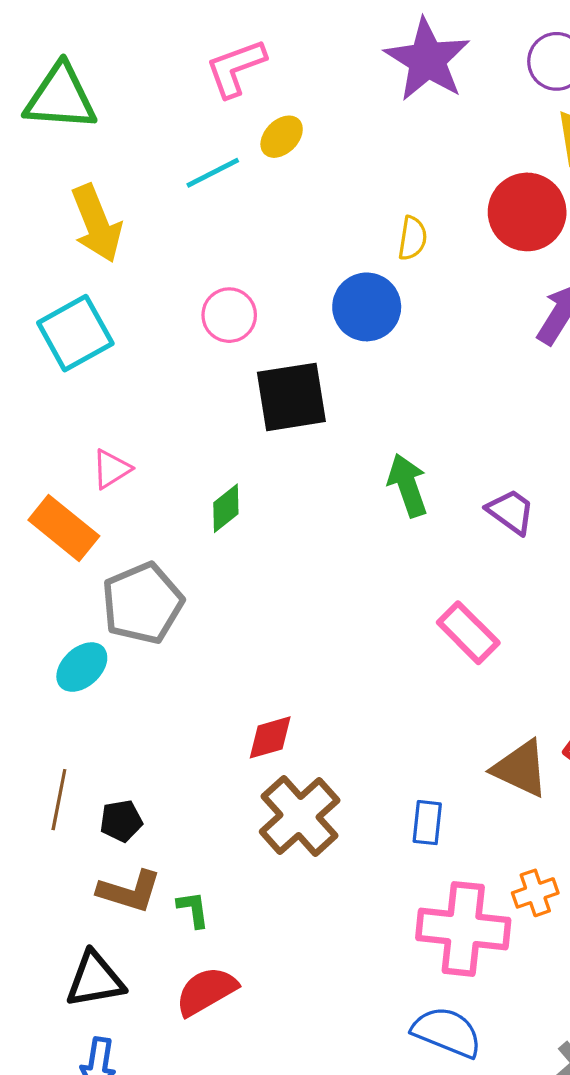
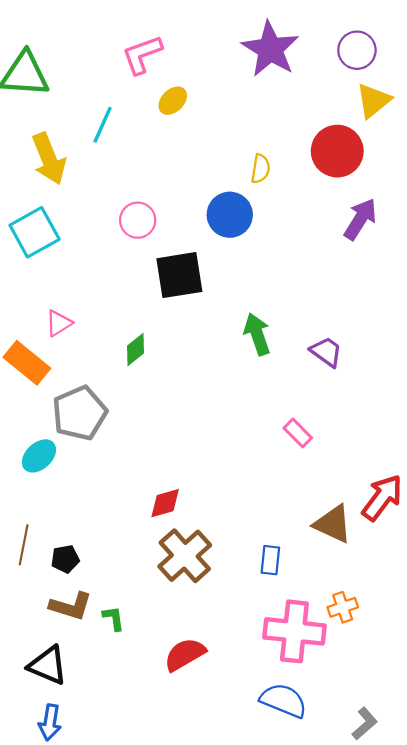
cyan line: (213, 173) -> (103, 125), moved, turned -39
pink rectangle: (468, 633) -> (298, 433), size x0.7
black triangle: (95, 980) -> (48, 665), turned 33
red semicircle: (206, 991) -> (185, 654), moved

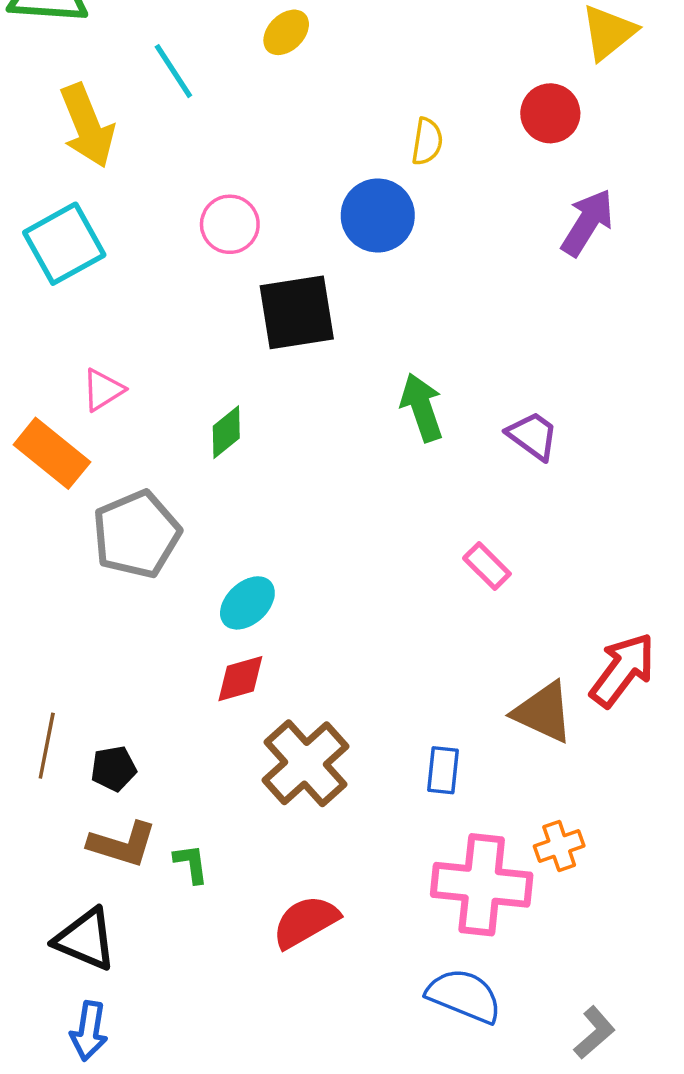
cyan line: (103, 125) -> (173, 71), turned -57
red circle: (337, 151) -> (550, 113), size x0.7
cyan ellipse: (39, 456) -> (247, 603), moved
red diamond: (165, 503) -> (240, 679), moved

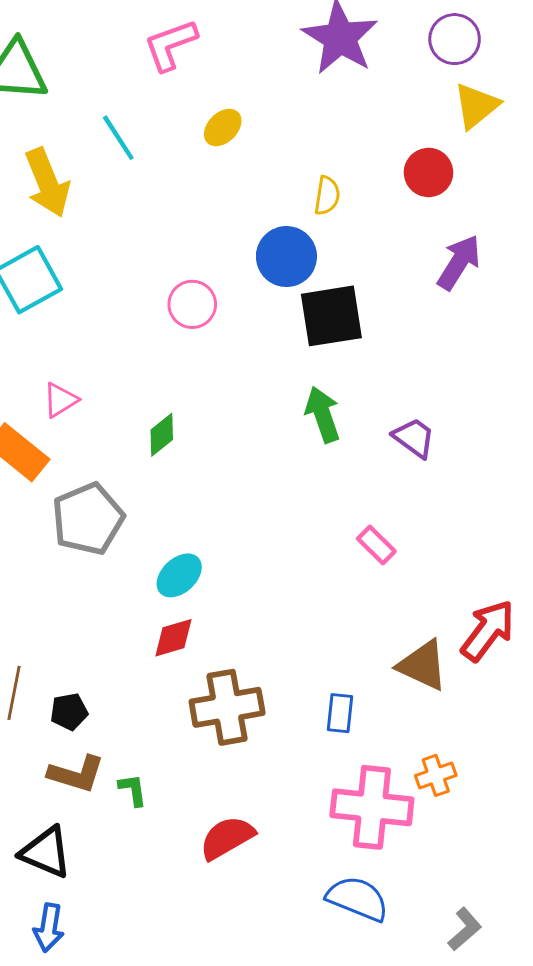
yellow ellipse: (286, 32) -> (223, 128), moved
pink circle: (230, 224) -> (192, 304), moved
black square: (297, 312) -> (331, 316), moved
brown cross: (306, 763) -> (227, 707), turned 32

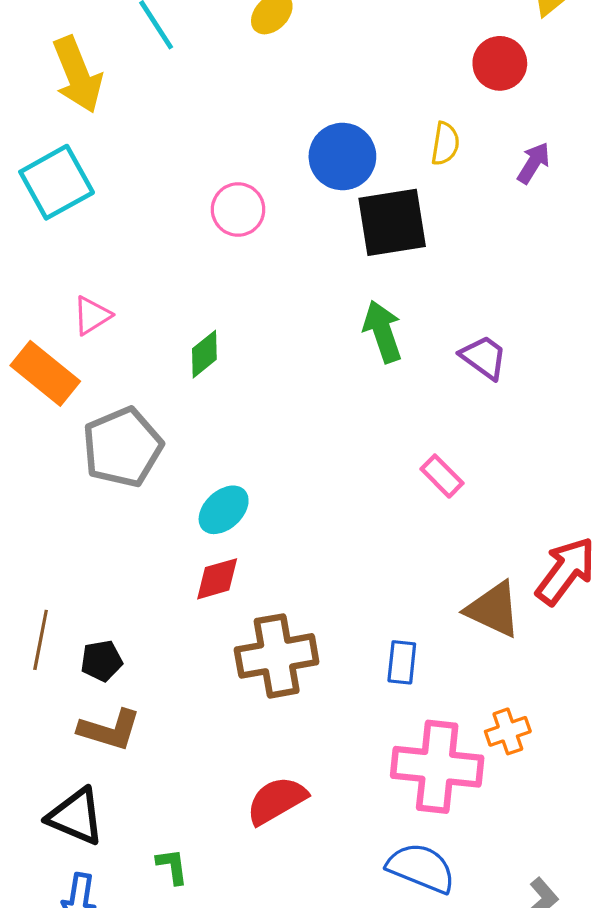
yellow semicircle: (327, 196) -> (445, 144), moved
purple arrow: (459, 262) -> (534, 163), size x0.7
green L-shape: (133, 790) -> (172, 866), moved

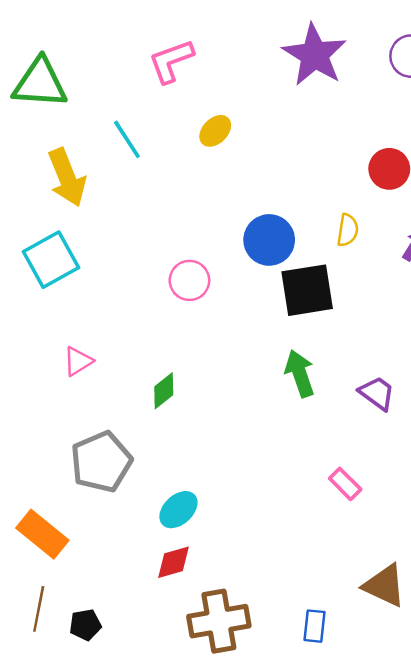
orange rectangle: (45, 373) -> (42, 534), moved

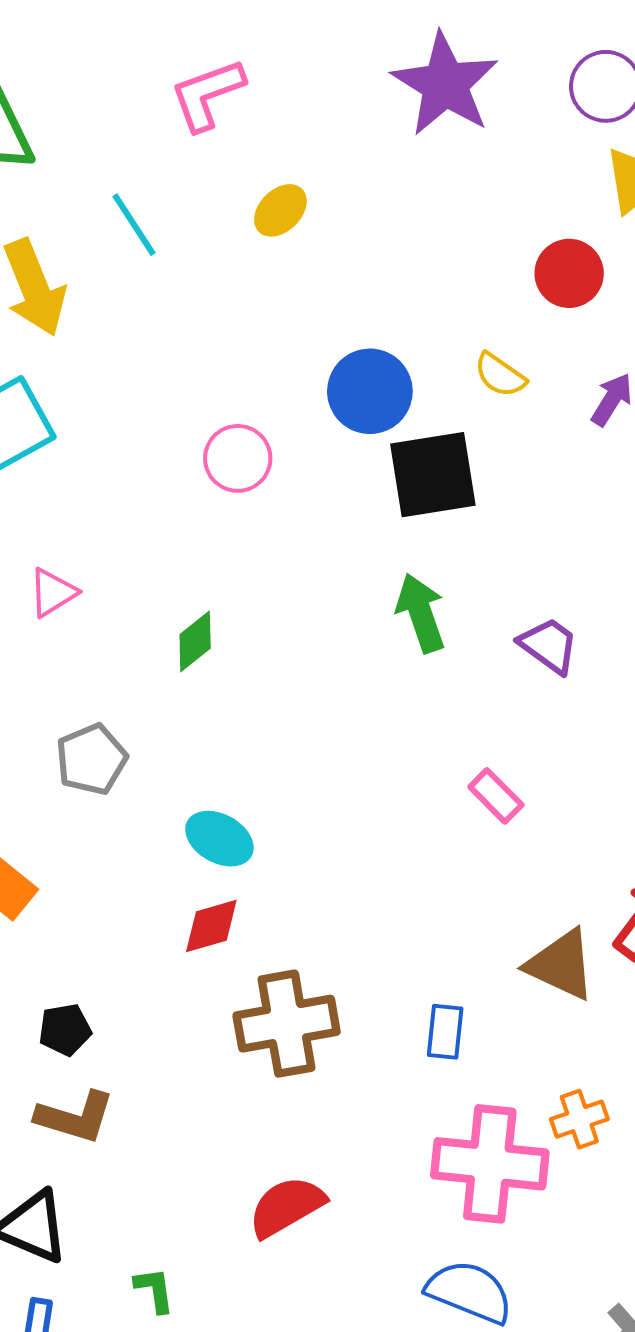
yellow semicircle: (348, 230) -> (500, 375), turned 116
gray pentagon: (101, 462) -> (91, 759), size x0.7
cyan ellipse: (178, 510) -> (219, 839), turned 72

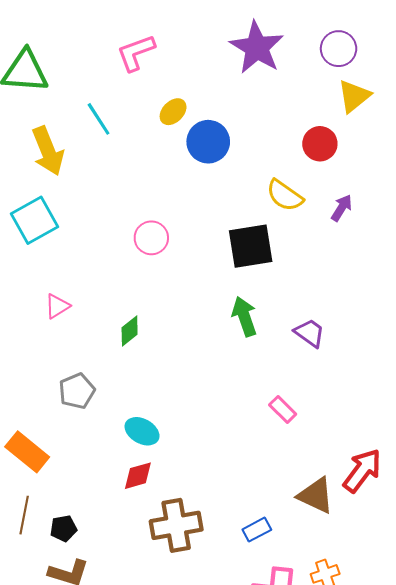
yellow semicircle: (500, 375) -> (285, 195), size x1.4
blue circle: (370, 391) -> (208, 142), moved
blue rectangle: (445, 1032) -> (257, 530), turned 56

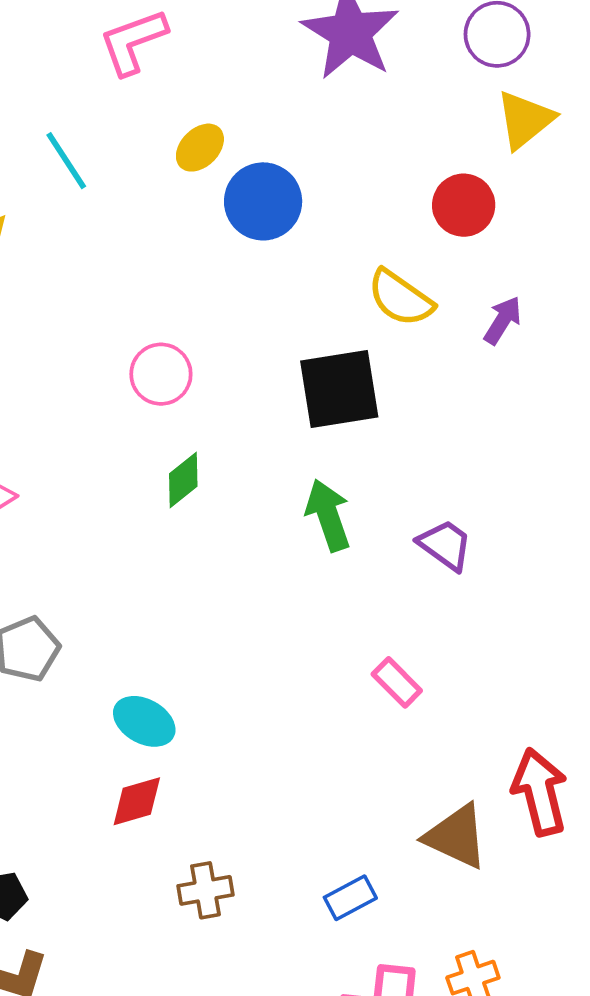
green diamond: (130, 331) -> (183, 480), moved
red arrow: (362, 471) -> (540, 792), turned -51
brown cross: (176, 525) -> (206, 890), size x0.6

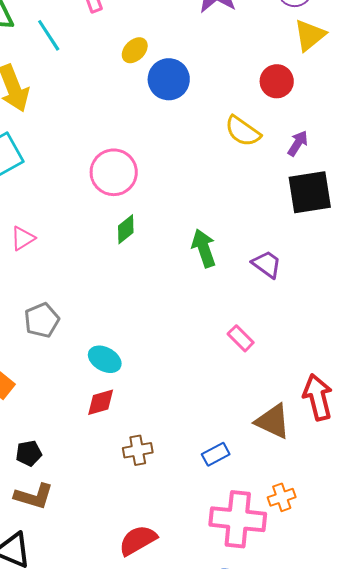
cyan line: (66, 161) -> (49, 35), moved
pink circle: (161, 374) -> (114, 172), size x1.4
black square: (339, 389) -> (310, 192), moved

